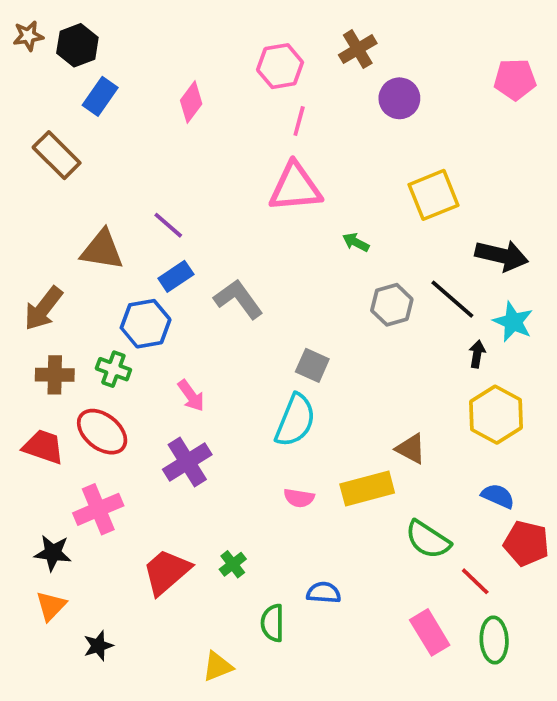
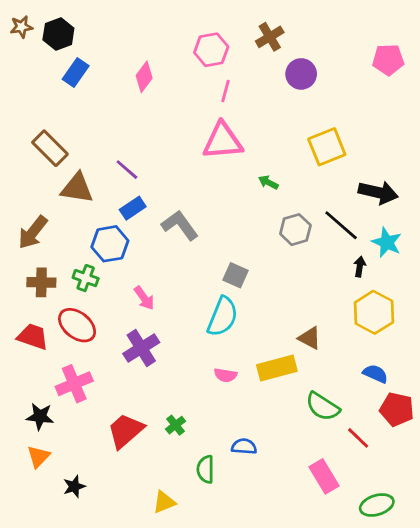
brown rectangle: (57, 155) -> (50, 148), moved
green ellipse: (494, 640) -> (377, 505), moved, turned 76

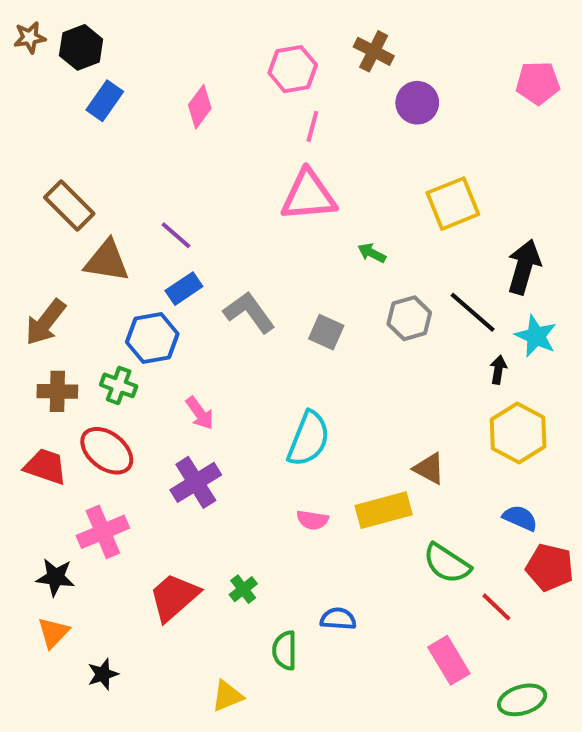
brown cross: (270, 37) -> (374, 51), turned -32
black arrow: (378, 192) -> (524, 267), turned -87
gray square: (235, 275) -> (326, 332), moved

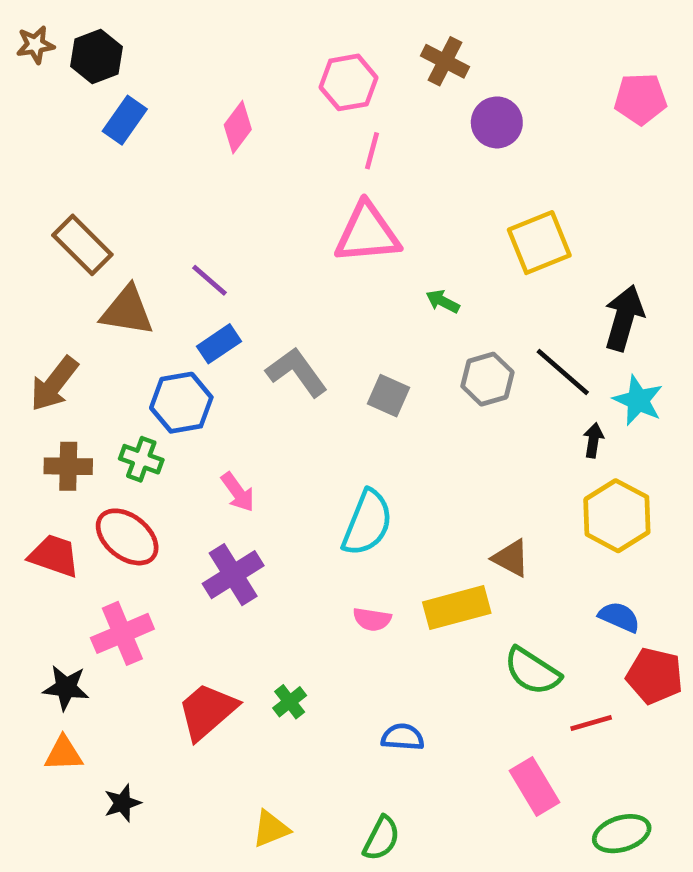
red line: (496, 607) -> (591, 723), turned -60
orange triangle: (53, 633) -> (64, 754), turned 44
green semicircle: (285, 650) -> (381, 838), moved, turned -153

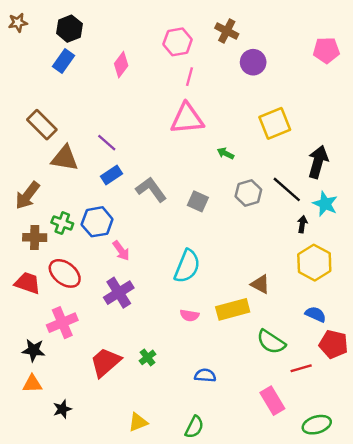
black hexagon: (97, 57) -> (69, 29), moved
blue hexagon: (181, 403) -> (97, 222), moved
green cross: (141, 459) -> (62, 223), moved

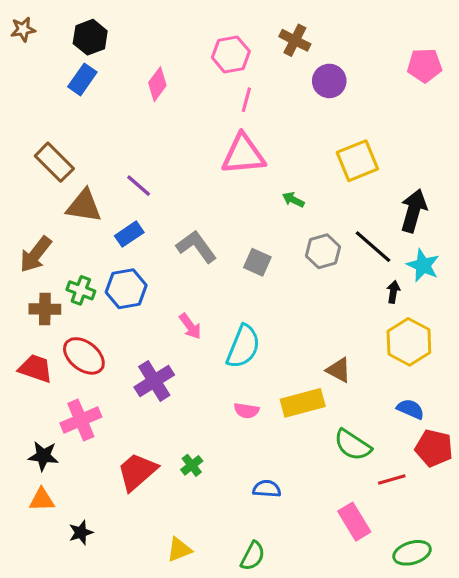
blue rectangle: (111, 175) -> (129, 234), moved
pink arrow: (121, 251) -> (190, 326), moved

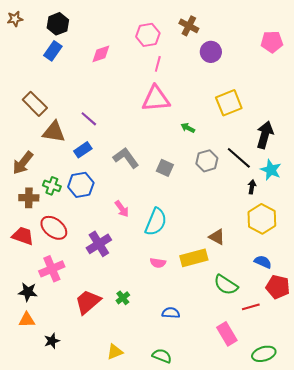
pink diamond: (157, 84) -> (101, 54), turned 35
green semicircle: (253, 556) -> (162, 356), turned -96

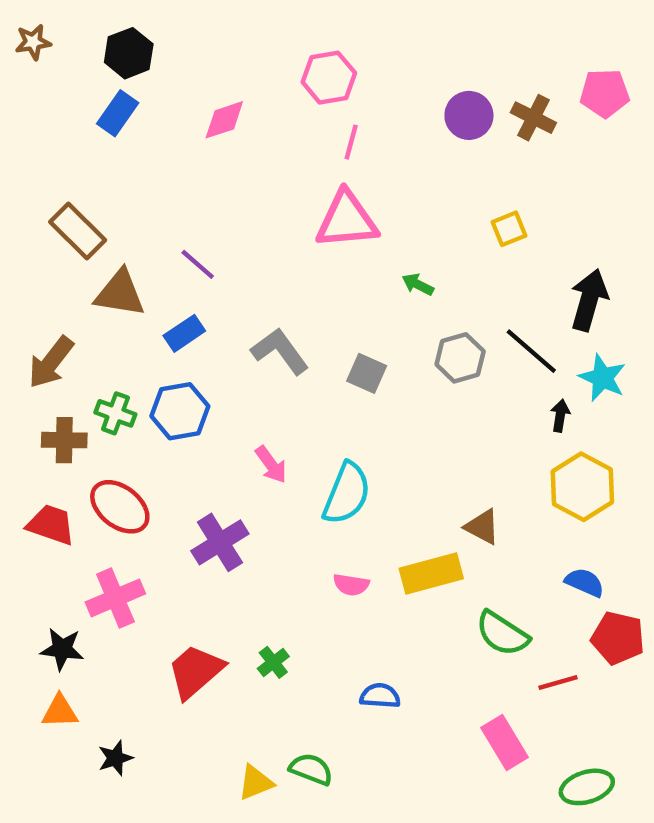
brown cross: (189, 26) -> (533, 118), moved
yellow square: (229, 103) -> (509, 229), size x0.6
green semicircle: (162, 356) -> (311, 769), moved

